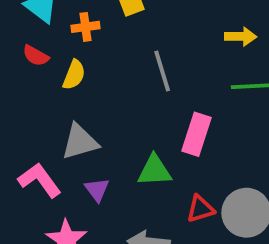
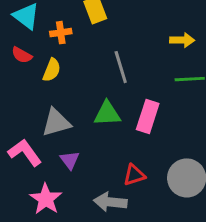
green triangle: (154, 171) -> (107, 114), moved
red triangle: (200, 209) -> (134, 175), moved

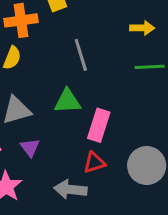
orange cross: (61, 33) -> (21, 20), size x1.5
pink rectangle: (148, 117) -> (99, 125), moved

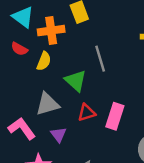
green triangle: (67, 101) -> (76, 81), moved, turned 45
red triangle: (94, 163) -> (87, 113), moved

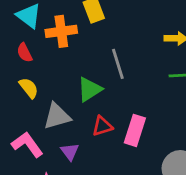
red semicircle: (19, 49) -> (24, 53), turned 35
yellow semicircle: (44, 61) -> (29, 88), moved, turned -60
green triangle: (76, 81) -> (90, 89), turned 45

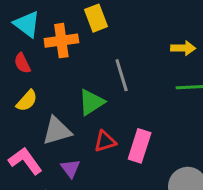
yellow semicircle: (29, 88) -> (27, 101), turned 80

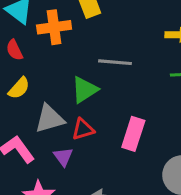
gray line: (122, 75) -> (115, 62), turned -68
red triangle: (105, 141) -> (83, 129), moved

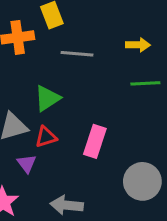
gray line: (115, 62) -> (77, 54), moved

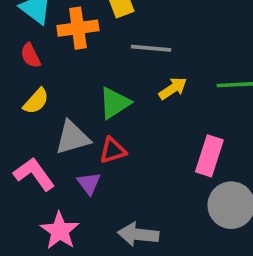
yellow arrow: (138, 45) -> (173, 88), moved, turned -35
pink rectangle: (95, 141) -> (209, 156), moved

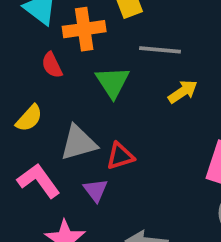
red semicircle: (31, 56) -> (52, 65), moved
yellow semicircle: (36, 101) -> (29, 118), moved
green triangle: (114, 103) -> (113, 82), moved, turned -30

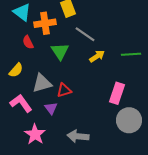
gray line: (160, 50) -> (85, 34), turned 30

